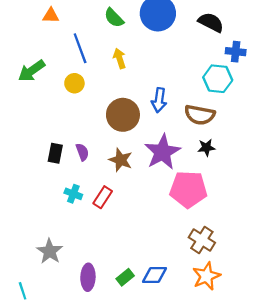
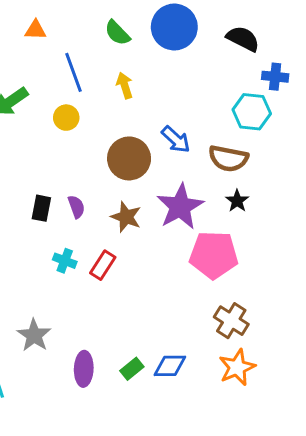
blue arrow: (159, 100) -> (176, 139), turned -55
black star: (206, 148) -> (237, 201), turned -30

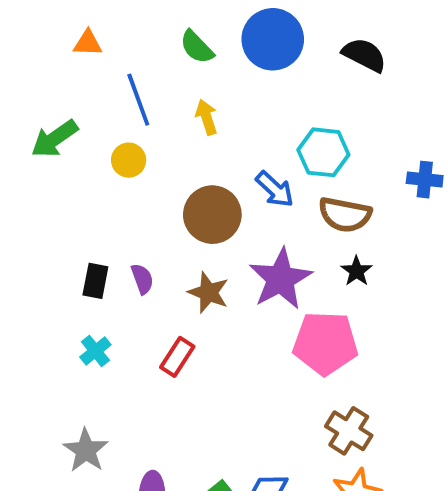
blue cross: (275, 77) -> (425, 180), moved
cyan hexagon: (252, 112) -> (323, 152), moved
cyan cross: (65, 261) -> (95, 351), moved, turned 30

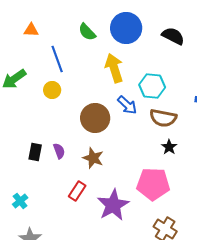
yellow arrow: (207, 117) -> (114, 68), moved, size x1.6
purple star: (281, 279) -> (113, 205), moved
cyan cross: (95, 351) -> (20, 201), moved

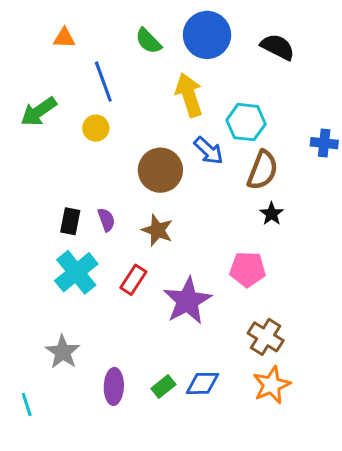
brown semicircle: (163, 118) -> (263, 170), turned -80
pink pentagon: (153, 184) -> (248, 269), size x0.7
cyan cross: (20, 201) -> (76, 272), moved, size x1.8

